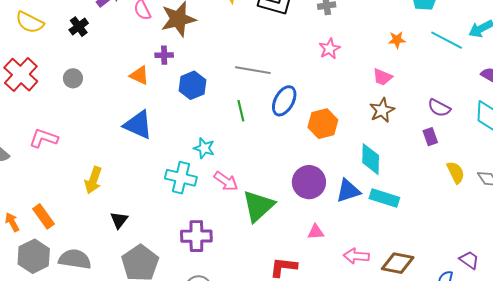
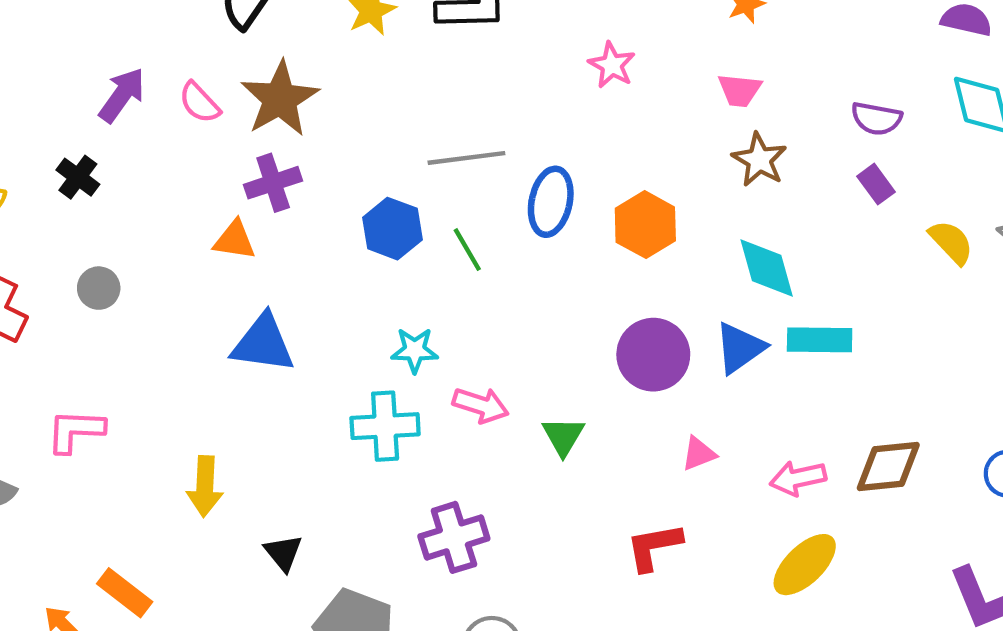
purple cross: (164, 55) -> (273, 183), size x1.4
blue hexagon: (192, 85) -> (392, 229), moved
green triangle: (258, 206) -> (563, 436), size x0.6

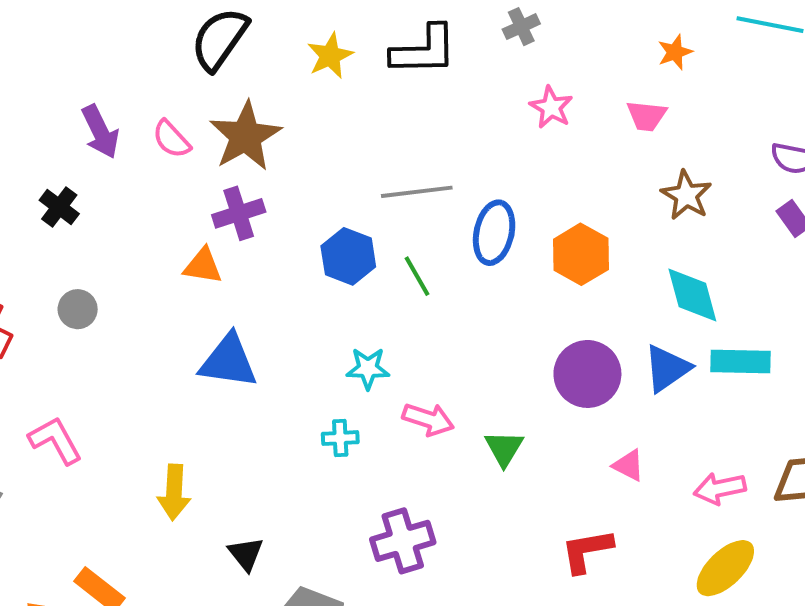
pink trapezoid: (740, 90) -> (647, 116), moved
purple arrow: (122, 95) -> (100, 132), turned 118
cyan cross: (385, 426) -> (340, 438), size x0.6
pink L-shape: (75, 431) -> (55, 440), turned 58
pink triangle: (699, 454) -> (629, 465), turned 48

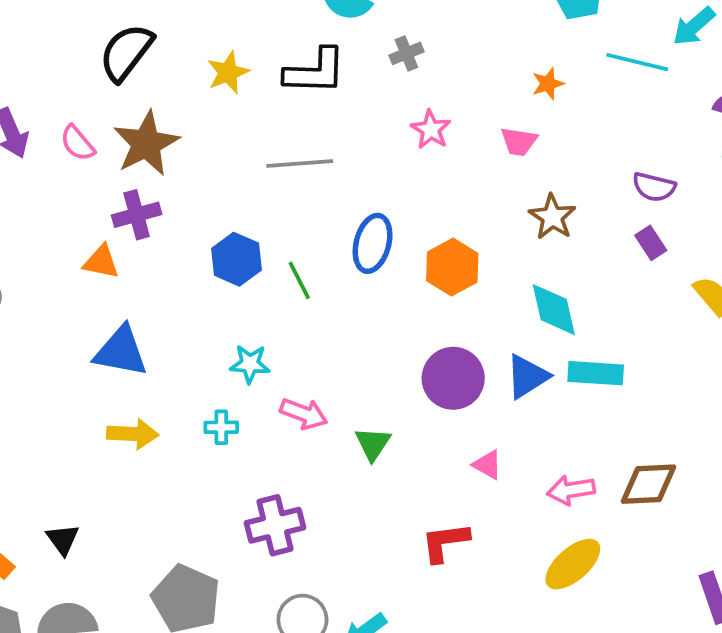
gray line: (417, 192) -> (300, 164), moved
yellow arrow: (174, 492) -> (133, 434), moved, turned -93
black triangle: (246, 554) -> (63, 539), moved

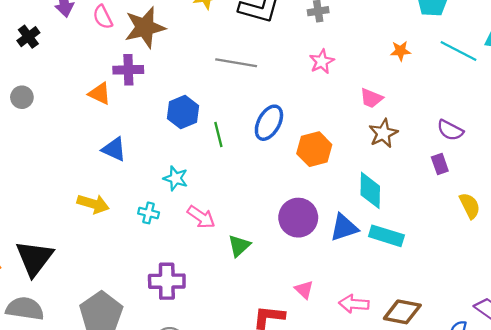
pink trapezoid: (519, 141) -> (371, 98), moved
blue triangle: (121, 351) -> (114, 149), moved, size x0.7
pink triangle: (487, 465) -> (304, 290), moved
black triangle: (63, 539) -> (34, 258), size x1.8

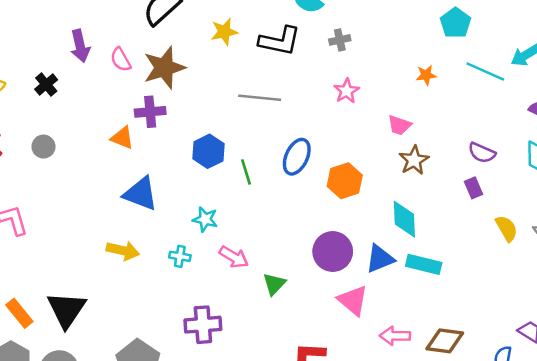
blue triangle: (114, 149) -> (141, 194), size x1.4
pink triangle: (304, 290) -> (353, 300), moved, size x1.6

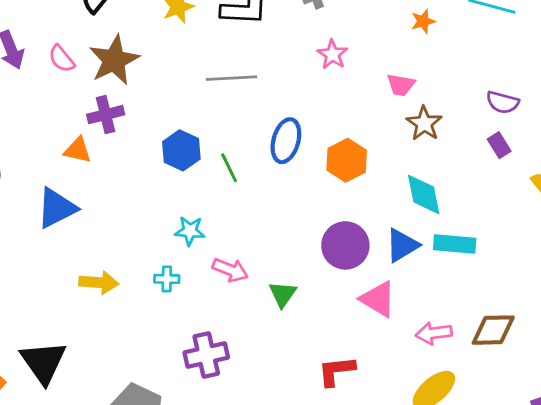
blue triangle: (141, 194) -> (57, 208), moved, turned -39

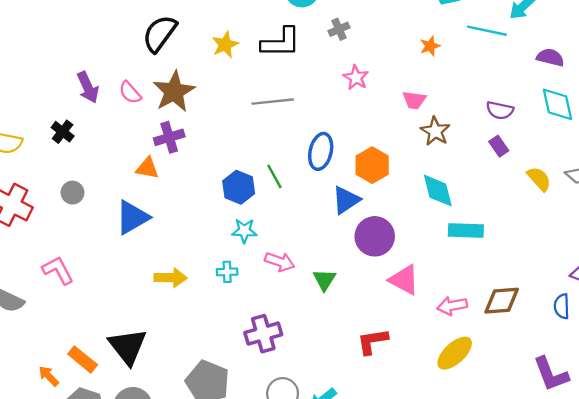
blue hexagon: (181, 150) -> (239, 187), moved
blue triangle: (402, 245) -> (346, 200), moved

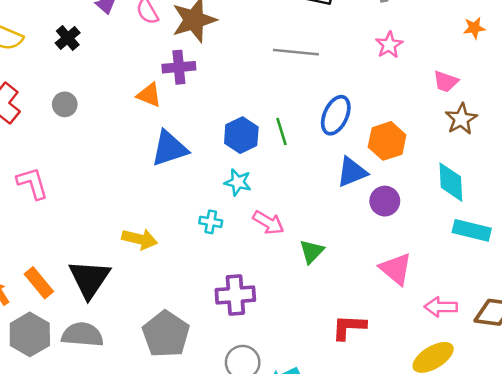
blue triangle: (132, 217) -> (169, 148), moved
purple circle: (375, 236) -> (385, 201), moved, size x0.7
yellow arrow: (171, 278) -> (140, 239), moved

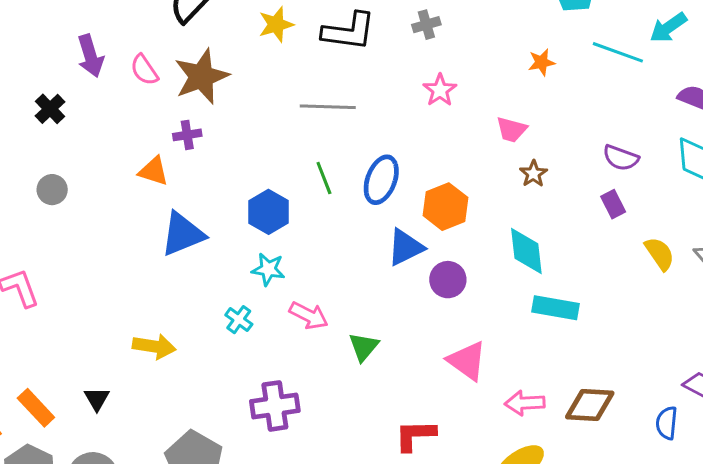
purple cross: (179, 67) -> (187, 135), size x0.7
brown star: (461, 119) -> (533, 174), size x0.7
green line: (281, 132) -> (324, 178), moved
cyan cross: (211, 222) -> (239, 320), turned 30
black triangle: (89, 279) -> (97, 399), size x0.5

